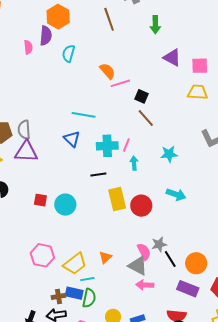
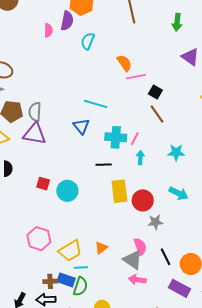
gray star: (159, 244) -> (155, 222), moved

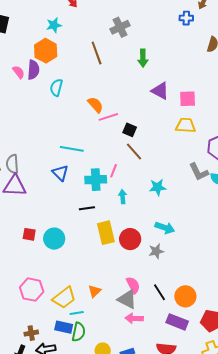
pink semicircle: (48, 30) -> (19, 72), moved, turned -32
pink line: (135, 139) -> (114, 171), moved
gray star: (155, 222) -> (156, 251), moved
brown cross: (50, 281) -> (31, 333), moved

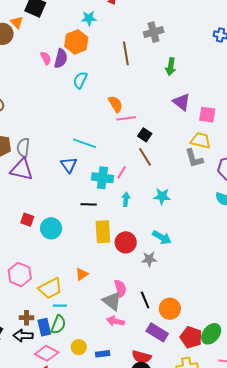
gray L-shape: (199, 172) -> (194, 158), moved
orange triangle: (95, 291) -> (82, 274), moved
blue rectangle: (64, 327) -> (44, 327), moved, turned 54
brown cross: (31, 333) -> (27, 318), moved

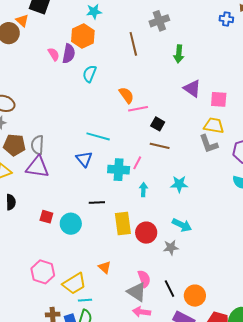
brown line: (145, 157) -> (160, 146), turned -42
black line: (89, 204) -> (97, 203), moved
orange triangle: (82, 274) -> (105, 267), turned -40

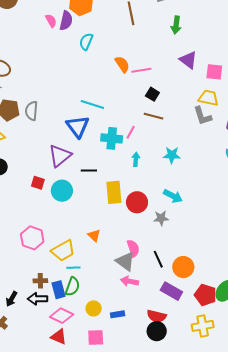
pink line: (138, 109) -> (141, 70), moved
blue triangle: (84, 159) -> (78, 127), size x1.4
purple triangle: (37, 167) -> (60, 156), moved, turned -50

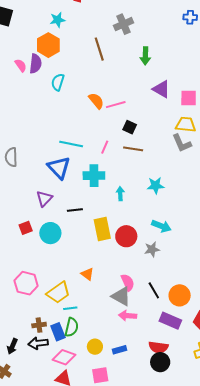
pink line: (131, 132) -> (105, 147), moved
purple triangle: (60, 156) -> (44, 199), size x0.7
red square: (38, 183) -> (26, 228), turned -32

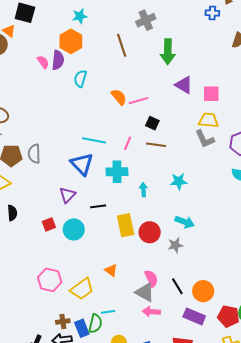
green arrow: (145, 56) -> (168, 52), size x1.4
cyan line: (70, 308) -> (108, 312), moved

